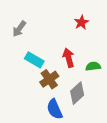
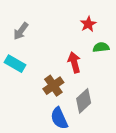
cyan rectangle: (34, 60) -> (15, 64), moved
green semicircle: (93, 66) -> (101, 47), moved

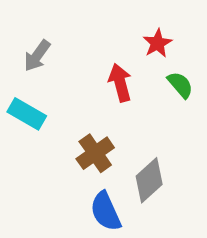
green semicircle: (101, 47) -> (180, 85), turned 56
red arrow: (74, 62) -> (120, 83), moved

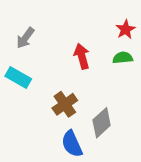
red star: (157, 43) -> (126, 29), moved
green semicircle: (180, 85) -> (123, 58), turned -54

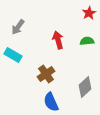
red star: (126, 29) -> (89, 13), moved
gray diamond: (102, 123) -> (85, 87), moved

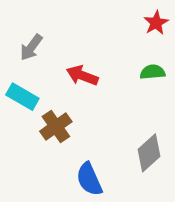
red arrow: (58, 40) -> (82, 76), moved, turned -54
brown cross: (46, 74) -> (56, 126), moved

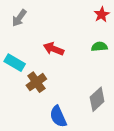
gray arrow: (31, 47) -> (19, 18), moved

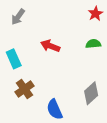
cyan rectangle: (15, 63) -> (14, 59), turned 36
brown cross: (36, 82) -> (24, 89), moved

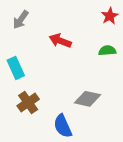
red arrow: (50, 46) -> (60, 41), moved
gray diamond: (91, 93) -> (87, 99), moved, turned 55

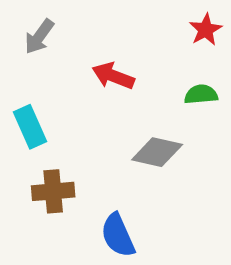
gray diamond: (87, 99) -> (157, 152), moved
brown cross: (28, 103) -> (53, 191), turned 30

